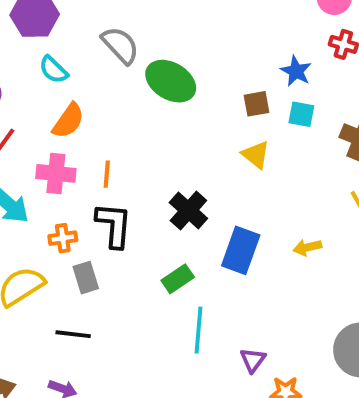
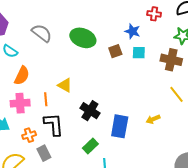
green ellipse: (171, 81) -> (83, 38), moved
yellow triangle: (256, 155) -> (65, 85), moved

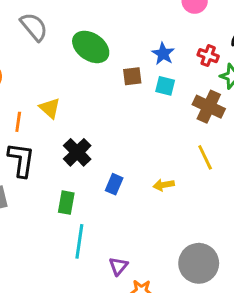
red cross: (154, 14) -> (208, 56), moved
blue rectangle: (120, 126) -> (114, 184), size x0.6
green rectangle: (90, 146) -> (66, 203), turned -49

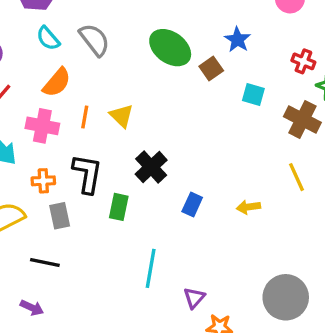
gray semicircle: (34, 27) -> (94, 40), moved
blue star: (163, 54) -> (237, 40), moved
brown square: (132, 76) -> (211, 68), moved, turned -30
orange line: (18, 122) -> (85, 117), moved
green rectangle: (66, 203) -> (119, 207), moved

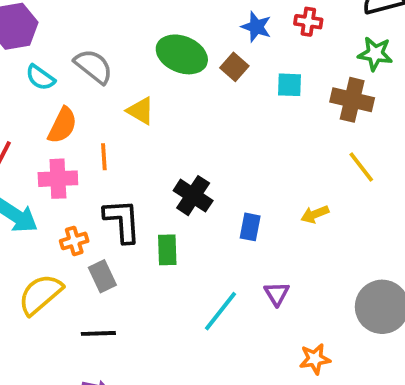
red cross: (303, 61) -> (308, 22), moved
yellow triangle: (122, 116) -> (141, 111), moved
cyan line: (151, 268) -> (220, 311), turned 42
purple triangle: (194, 298) -> (277, 294), moved

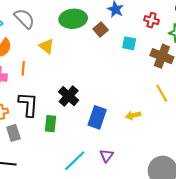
red cross: (308, 22) -> (151, 20), moved
green ellipse: (182, 54) -> (73, 19), turned -35
blue rectangle: (250, 227) -> (97, 117), size x1.5

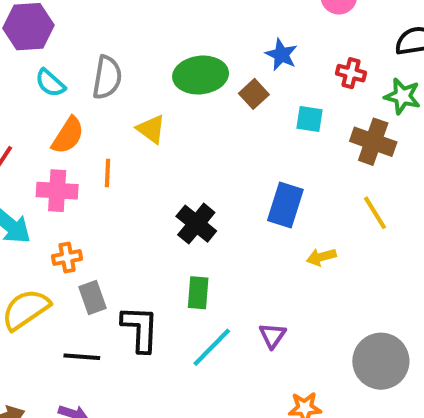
gray semicircle: (24, 19) -> (107, 77), turned 55
black L-shape: (28, 104) -> (140, 329), moved
blue rectangle: (97, 117) -> (285, 205), moved
green rectangle: (51, 124) -> (198, 293), moved

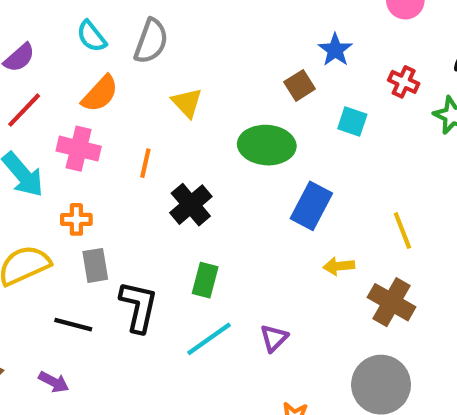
green ellipse: (201, 75) -> (267, 145), moved
brown cross: (373, 142) -> (392, 302), moved
orange line: (108, 173) -> (145, 163), moved
black cross: (196, 224) -> (191, 205), moved

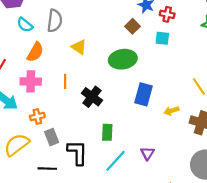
red cross: (404, 82) -> (167, 14), moved
blue rectangle: (311, 206) -> (143, 94), moved

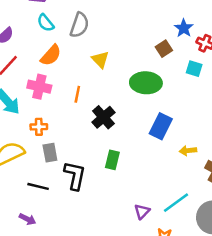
purple triangle: (147, 153) -> (142, 211), moved
cyan line: (116, 161) -> (176, 203), moved

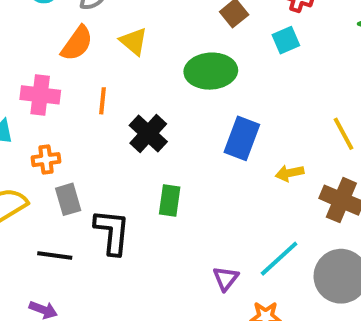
orange semicircle: (51, 55) -> (77, 43), moved
cyan square: (194, 69) -> (286, 40), turned -35

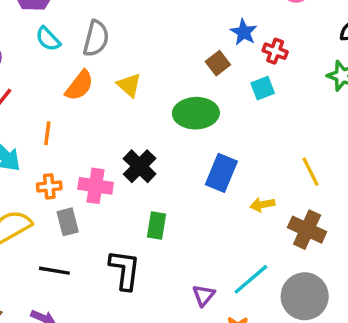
pink cross: (40, 95) -> (96, 186), moved
orange line: (102, 101) -> (47, 133), moved
black L-shape: (112, 232) -> (125, 270), moved

